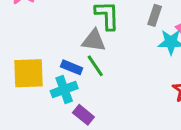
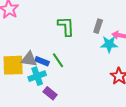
gray triangle: (94, 41) -> (29, 59), moved

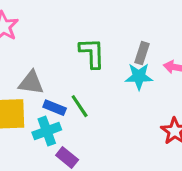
cyan star: (109, 44) -> (139, 76), moved
gray triangle: (29, 59) -> (31, 83), moved

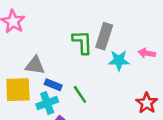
gray rectangle: (142, 53) -> (104, 36), moved, size x1.5
green line: (80, 106) -> (80, 94), moved

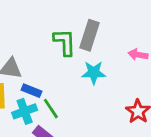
cyan star: (119, 60) -> (94, 73), moved
green line: (80, 94) -> (51, 109), moved

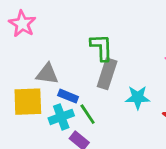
gray rectangle: (90, 35) -> (107, 74), moved
cyan star: (94, 73) -> (138, 97), moved

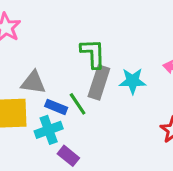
cyan star: (138, 97) -> (133, 81), moved
green line: (88, 114) -> (78, 104), moved

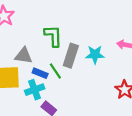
green L-shape: (93, 53) -> (53, 36), moved

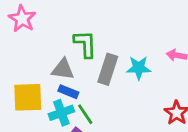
gray triangle: (24, 56) -> (63, 69), moved
green line: (55, 71) -> (85, 114), moved

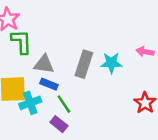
green L-shape: (85, 44) -> (21, 42), moved
cyan cross: (61, 113) -> (30, 103), moved

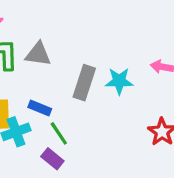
gray triangle: (44, 64) -> (38, 54), moved

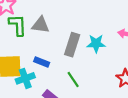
green line: (59, 133) -> (73, 79), moved

